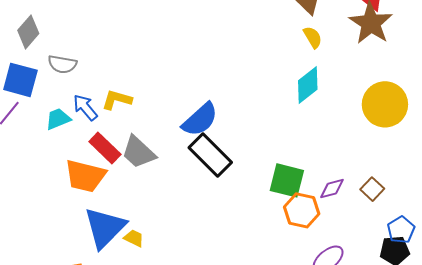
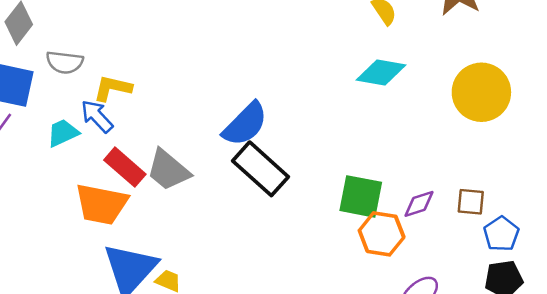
cyan diamond: (308, 85) -> (381, 73), turned 51
yellow L-shape: (117, 100) -> (112, 88), moved
brown square: (372, 189) -> (471, 202), turned -35
blue pentagon: (401, 230) -> (501, 234), moved

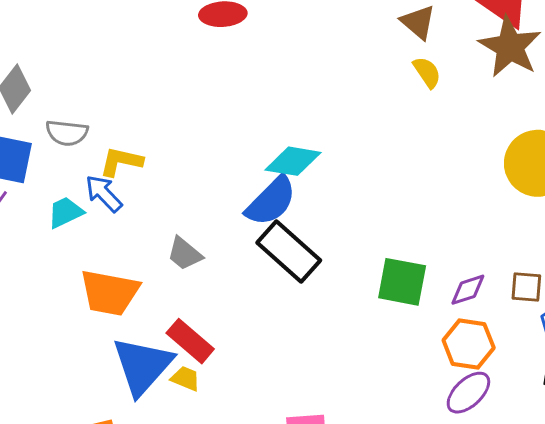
cyan diamond: (381, 73) -> (293, 161), moved
red rectangle: (125, 167) -> (190, 341), moved
gray trapezoid: (168, 170) -> (185, 254), size x0.7
orange hexagon: (382, 234) -> (469, 344), moved

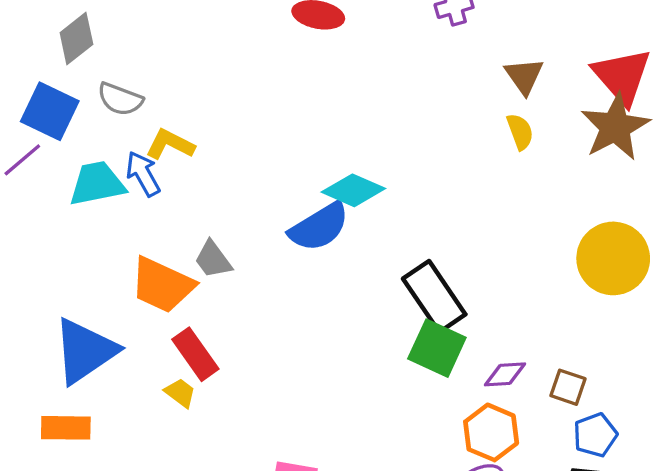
cyan trapezoid: (65, 212) -> (97, 184), size x1.4
black rectangle: (289, 251) -> (434, 297), moved
orange trapezoid: (110, 293) -> (162, 285), moved
blue triangle: (142, 366) -> (85, 351), moved

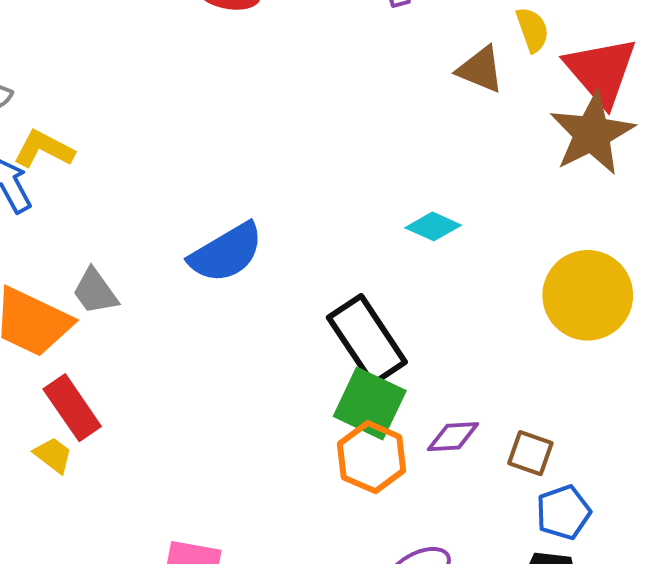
brown triangle: (524, 76) -> (480, 69), turned -33
yellow semicircle: (520, 132) -> (532, 30), moved
cyan diamond: (353, 190) -> (433, 226), moved, size x0.7
orange hexagon: (491, 432) -> (372, 457), moved

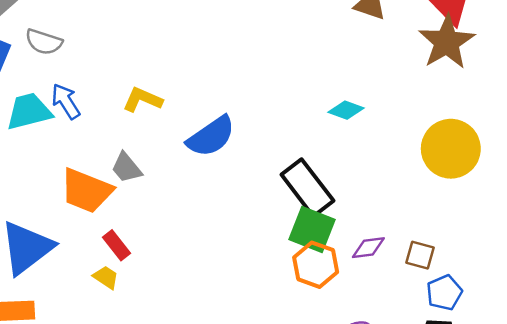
yellow L-shape: (44, 149) -> (143, 100), moved
red rectangle: (72, 408) -> (116, 245), size x0.7

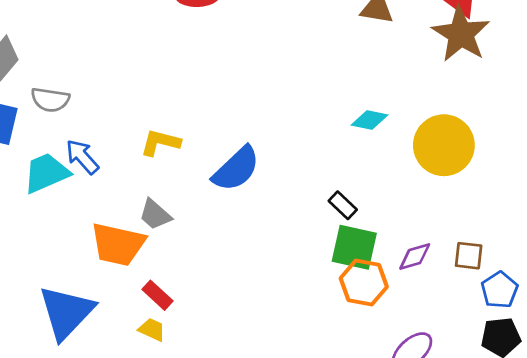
yellow circle: (451, 149) -> (444, 145), moved
black rectangle: (307, 188) -> (343, 205), size x0.5

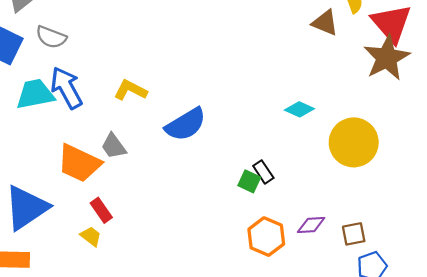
blue arrow: (82, 157) -> (66, 88), size x1.4
green square: (354, 247) -> (249, 181), moved, size x0.6
brown square: (469, 256) -> (354, 234), turned -30

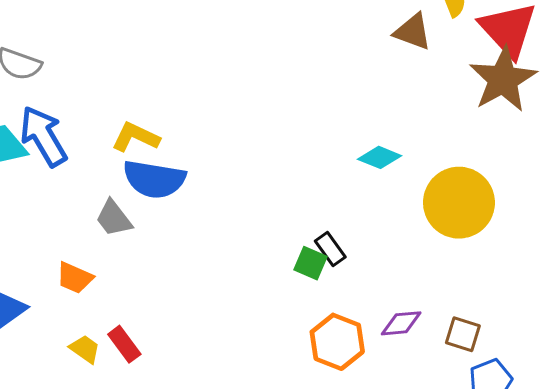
blue semicircle: (186, 124) -> (154, 179), moved, turned 42
orange trapezoid: (79, 163) -> (75, 278), moved, size x0.6
red rectangle: (101, 210) -> (124, 344), moved
brown square: (354, 234) -> (463, 334), turned 30

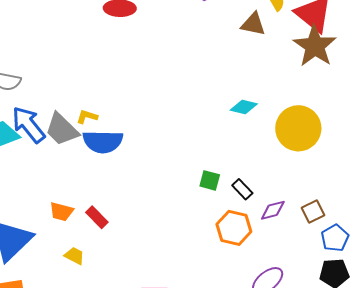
yellow L-shape: (136, 137) -> (87, 117), size x0.7
gray trapezoid: (114, 218) -> (62, 129), moved, size x1.4
black rectangle: (330, 249) -> (242, 189), moved
brown square: (463, 334) -> (313, 212), turned -35
red rectangle: (124, 344) -> (97, 217), moved

